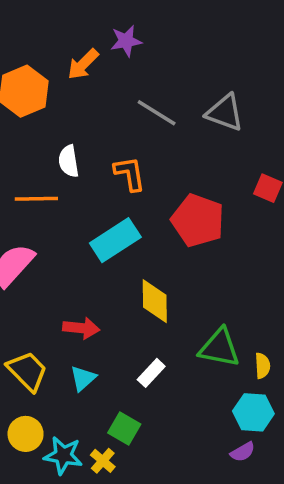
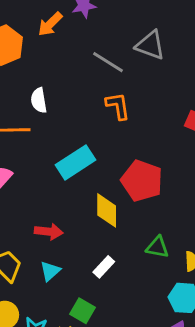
gray triangle: (225, 113) -> (150, 45), moved
orange L-shape: (130, 174) -> (118, 106), moved
red pentagon: (198, 220) -> (142, 181), moved
green triangle: (219, 348) -> (157, 247), size x0.7

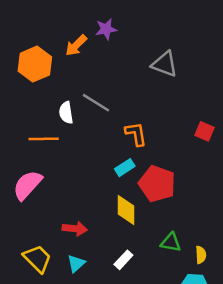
gray line: (108, 62) -> (96, 103), moved
orange L-shape: (118, 106) -> (136, 134), moved
cyan rectangle: (76, 162) -> (125, 168), moved, size x0.6

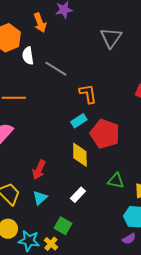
orange arrow: (76, 45) -> (40, 23), turned -66
gray triangle: (165, 64) -> (111, 38), turned 45
white semicircle: (66, 113) -> (28, 56), moved
red arrow: (75, 229) -> (39, 170), turned 108

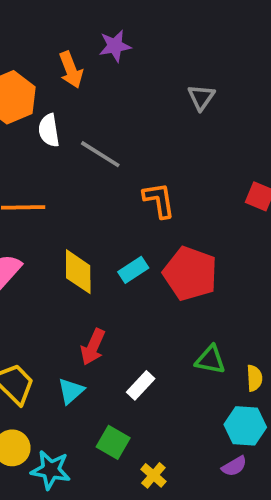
gray triangle: (111, 38) -> (201, 97), size x0.7
cyan rectangle: (79, 121) -> (133, 270), moved
yellow diamond: (80, 155) -> (78, 272), moved
red arrow: (39, 170) -> (93, 347), moved
yellow cross: (51, 244) -> (153, 475), moved

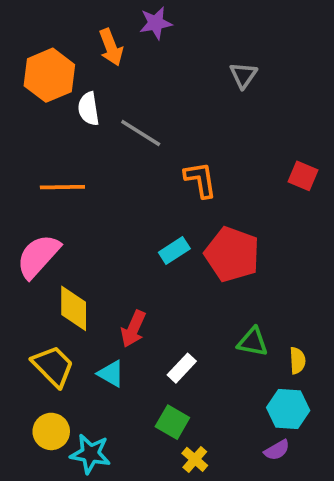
yellow diamond: (78, 272) -> (74, 308), moved
cyan triangle: (71, 391) -> (111, 374), turned -48
green square: (113, 442) -> (172, 422), moved

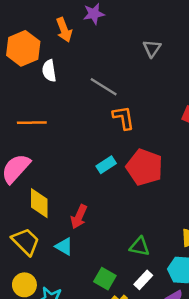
gray line: (141, 133) -> (104, 87), moved
green triangle: (253, 342) -> (140, 246), moved
white rectangle: (182, 368) -> (143, 280), moved

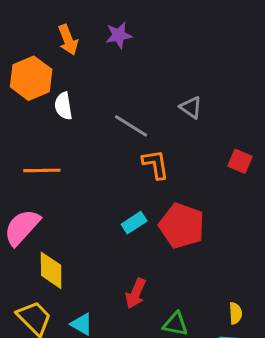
orange arrow: (64, 30) -> (68, 40), moved
gray triangle: (152, 48) -> (191, 107), moved, turned -30
red arrow: (79, 217) -> (136, 293), moved

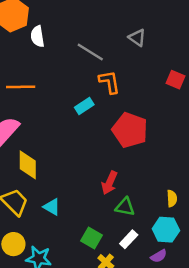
cyan rectangle: (134, 223) -> (84, 106), moved
red arrow: (136, 293) -> (109, 183), moved

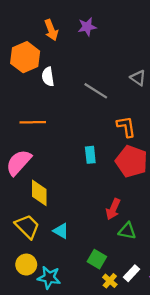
orange L-shape: (109, 82) -> (126, 127), moved
cyan rectangle: (84, 106) -> (90, 155), moved, turned -63
white rectangle: (129, 239) -> (132, 273), moved

